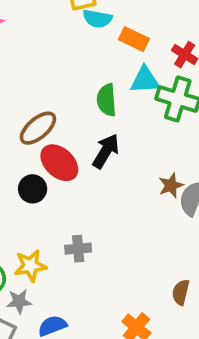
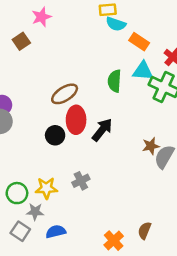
black arrow: (106, 151) -> (102, 130), moved
red ellipse: (59, 163) -> (76, 120), turned 40
gray cross: (78, 249) -> (81, 181), turned -30
brown semicircle: (181, 292) -> (144, 231), moved

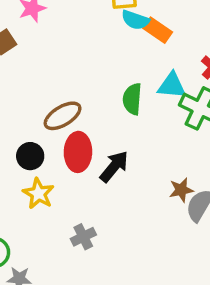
orange rectangle: (139, 42) -> (158, 30), moved
black circle: (55, 135) -> (30, 156), moved
yellow star: (46, 188) -> (38, 194), moved, turned 30

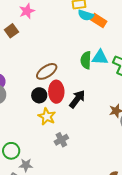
cyan triangle: (172, 86) -> (100, 57), moved
black circle: (30, 156) -> (39, 95), moved
yellow star: (38, 194) -> (47, 116), moved

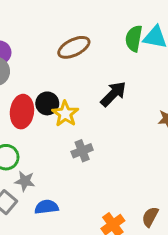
red ellipse: (56, 92) -> (22, 112), moved
black circle: (39, 95) -> (47, 103), moved

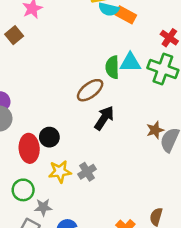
brown ellipse: (74, 47) -> (90, 90), moved
yellow star: (65, 114) -> (60, 172), moved, turned -30

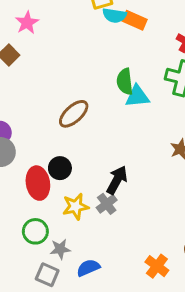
cyan triangle: (130, 63) -> (137, 96), moved
brown ellipse: (90, 90) -> (74, 114), moved
black arrow: (104, 118) -> (117, 180), moved

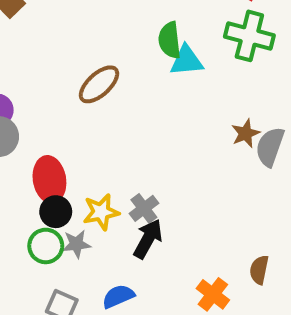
black circle: (60, 168) -> (56, 212), moved
black arrow: (117, 180) -> (148, 239), moved
gray star: (60, 249) -> (76, 244), moved

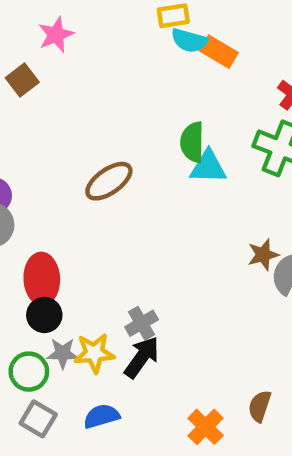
yellow star: (101, 212) -> (94, 353), moved
green circle: (46, 246) -> (29, 372), moved

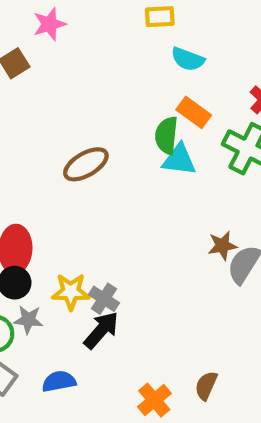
cyan semicircle: (189, 40) -> (188, 59), moved
orange rectangle: (219, 52) -> (194, 112), moved
gray cross: (142, 323) -> (104, 299), turned -32
yellow star: (94, 353) -> (71, 292), moved

